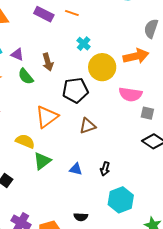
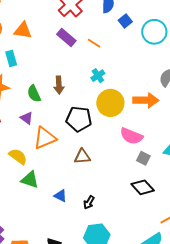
purple triangle: (17, 54) -> (27, 118), moved
green triangle: (42, 161) -> (30, 180), turned 42

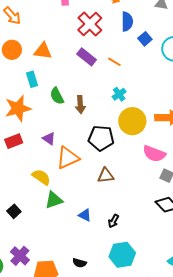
green semicircle: (34, 94) -> (57, 96), moved
green triangle: (30, 180) -> (54, 200), turned -36

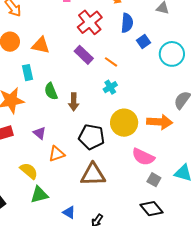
cyan cross: (119, 94) -> (110, 87), moved
orange triangle: (68, 158) -> (57, 154), size x0.7
brown triangle: (106, 175) -> (93, 175), size x1.5

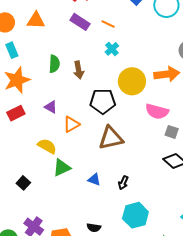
cyan rectangle: (27, 73) -> (12, 50), moved
green semicircle: (51, 91) -> (54, 64), turned -144

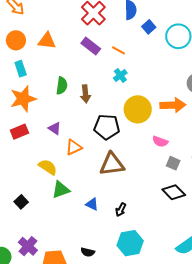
pink semicircle: (157, 111) -> (160, 142), size x0.7

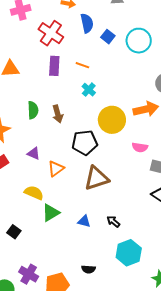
purple rectangle: (91, 46) -> (54, 66), turned 66
black arrow: (121, 210) -> (113, 221), turned 112

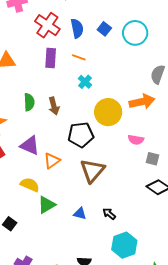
blue semicircle: (87, 23) -> (77, 28), moved
purple triangle: (34, 153) -> (30, 145), size x1.5
brown triangle: (97, 178) -> (92, 171), turned -32

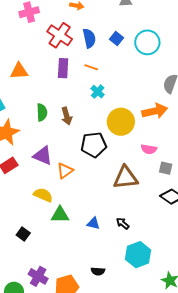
brown triangle: (92, 171) -> (126, 178), moved, turned 44
green triangle: (47, 205) -> (60, 215), turned 30

